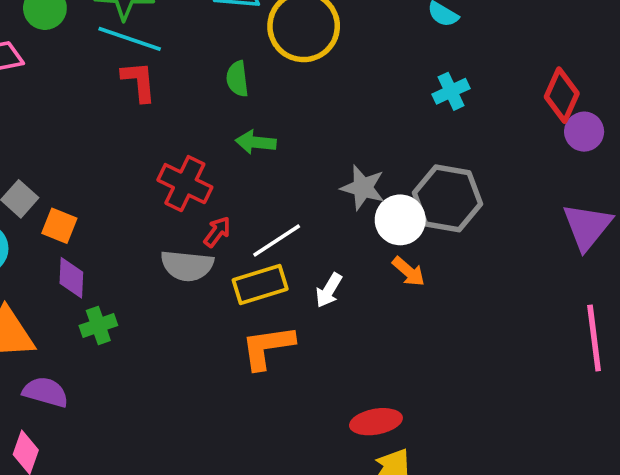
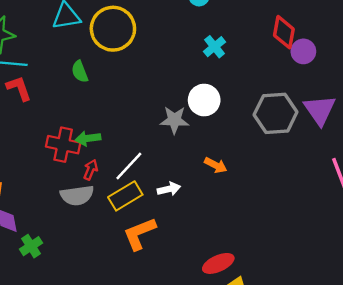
green arrow: (256, 142) -> (88, 138), moved
gray hexagon: (447, 198) -> (276, 113), moved
white circle: (400, 220) -> (204, 100), moved
white arrow: (329, 290) -> (169, 189), turned -120

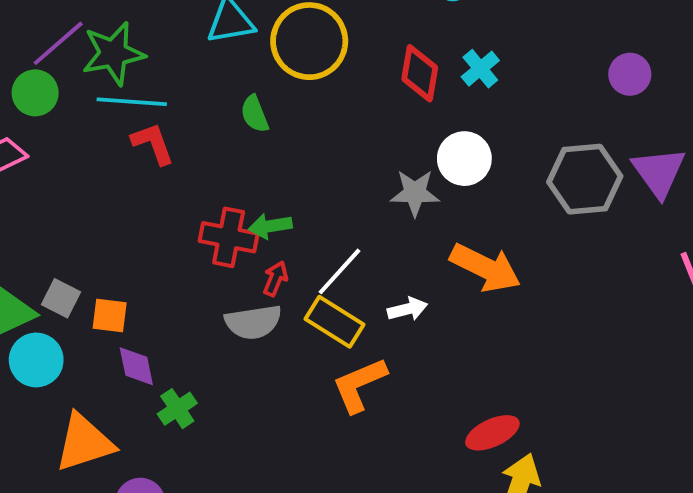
red diamond: (284, 32) -> (420, 73), moved
orange arrow: (216, 165) -> (485, 268), size x1.8
yellow rectangle: (125, 196) -> (334, 322), turned 64

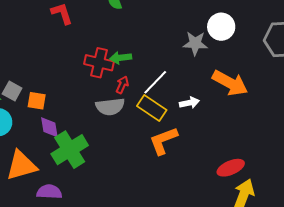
green cross: (177, 409) -> (70, 150), size x1.8

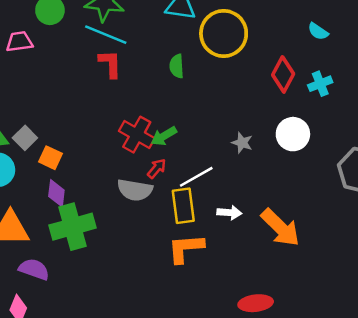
gray star: (195, 43) -> (242, 143), moved, size x0.7
green arrow: (121, 58) -> (164, 136), turned -40
orange arrow: (230, 83) -> (280, 228), moved
yellow rectangle: (152, 108) -> (183, 206), turned 32

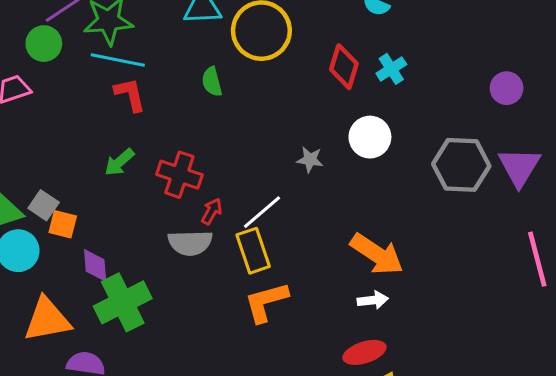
green arrow: (164, 136) -> (119, 162), moved
orange square: (50, 158) -> (63, 224), moved
white arrow: (229, 213) -> (373, 300), moved

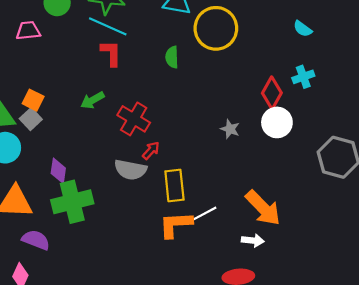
red diamond: (344, 67) -> (272, 93), moved
white line: (262, 212) -> (201, 215), moved
orange square: (63, 224) -> (33, 100), moved

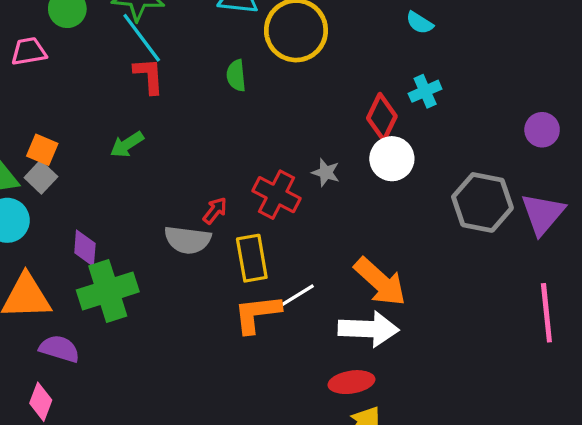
cyan line: (108, 26) -> (142, 38), turned 33
red cross: (134, 119) -> (277, 195), moved
white arrow: (253, 240) -> (369, 329), size x1.8

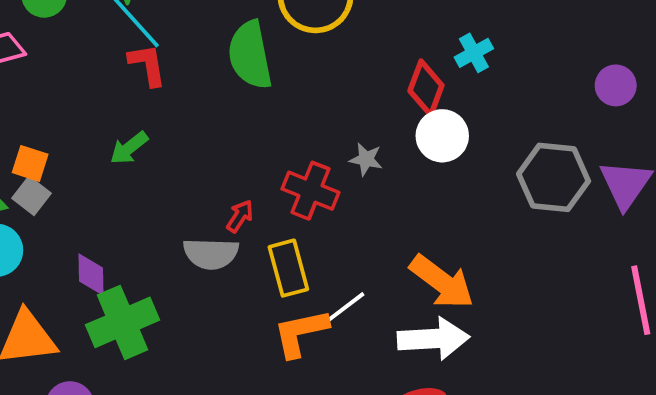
green semicircle: (236, 76) -> (250, 55), size x1.8

